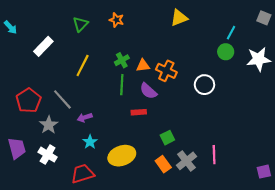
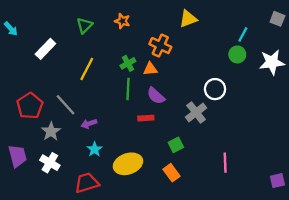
orange cross: (166, 71) -> (160, 46), moved
gray cross: (186, 161) -> (196, 112), moved

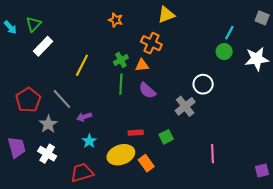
yellow triangle: (188, 19) -> (166, 15), moved
green triangle: (84, 25) -> (33, 24), moved
red rectangle: (146, 118) -> (136, 133), moved
orange rectangle: (171, 173) -> (146, 163), moved

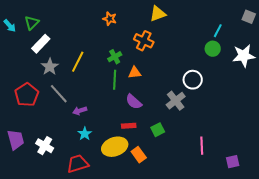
orange triangle: (142, 65) -> (135, 73), moved
purple semicircle: (147, 90) -> (134, 102), moved
gray star: (48, 124) -> (50, 67), moved
purple square: (262, 171) -> (233, 162), moved

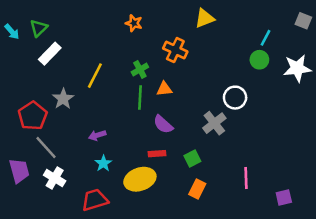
yellow triangle: (158, 14) -> (205, 18), moved
gray star: (50, 67) -> (63, 99), moved
gray line: (59, 94) -> (46, 148), moved
orange rectangle: (139, 155) -> (197, 189), moved, turned 63

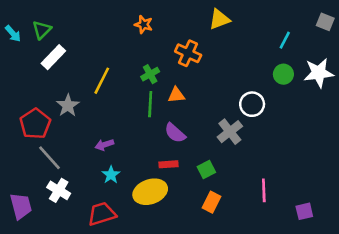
green circle: (259, 60) -> (283, 74), moved
purple trapezoid: (19, 171) -> (21, 206), moved

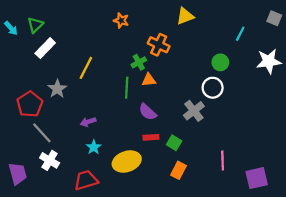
green cross: (150, 74) -> (139, 62), moved
green circle: (283, 74) -> (220, 62), moved
red rectangle: (168, 164) -> (151, 137), moved
green square: (206, 170) -> (174, 143), turned -32
purple square: (304, 211) -> (257, 178), size x1.5

